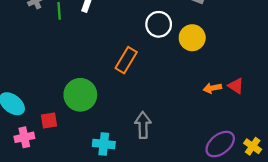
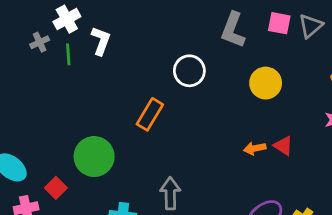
yellow circle: (192, 38) -> (266, 83), moved
red square: (49, 121) -> (56, 188), turned -36

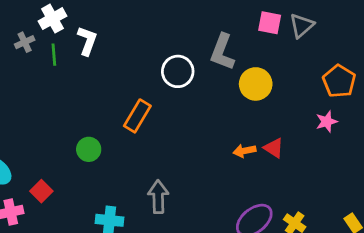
gray L-shape: (233, 30) -> (222, 52), moved
green circle: (94, 157) -> (89, 149), moved, size x0.6

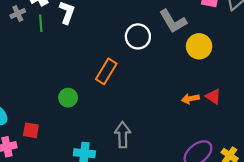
gray L-shape: (222, 52) -> (173, 21), turned -52
red square: (41, 191) -> (31, 130), turned -35

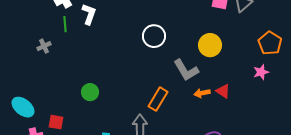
gray cross: (18, 14) -> (44, 46), moved
gray L-shape: (173, 21) -> (186, 70), moved
orange rectangle: (106, 71) -> (158, 99), moved

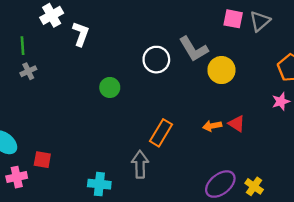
green line: (65, 24) -> (23, 46), moved
gray L-shape: (186, 70) -> (194, 49), moved
green circle: (90, 92) -> (110, 87), moved

